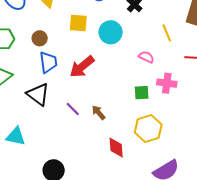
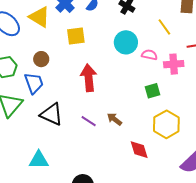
cyan circle: (111, 32) -> (126, 42), moved
blue trapezoid: (48, 62) -> (34, 83), moved
red arrow: (82, 67) -> (89, 78), turned 136
pink cross: (167, 83) -> (174, 64), moved

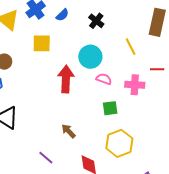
pink semicircle: (149, 55) -> (104, 79), moved
red arrow: (89, 78) -> (66, 79), moved
purple line: (89, 121) -> (46, 158), moved

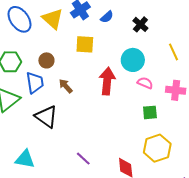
brown arrow: (69, 131) -> (66, 86), moved

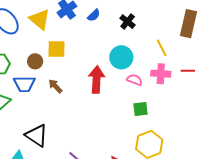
yellow square: (85, 44) -> (57, 49), moved
blue trapezoid: (35, 83) -> (24, 84), turned 100
pink cross: (176, 90) -> (161, 74), moved
black triangle: (46, 117) -> (37, 135), moved

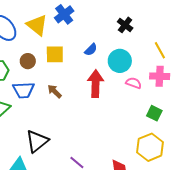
blue semicircle: (94, 15) -> (91, 50), moved
brown circle: (35, 61) -> (28, 61), moved
green square: (141, 109) -> (154, 113), moved, turned 35
black triangle: (37, 135) -> (37, 141), turned 50

